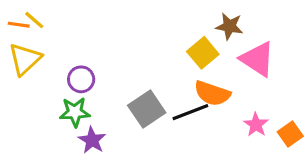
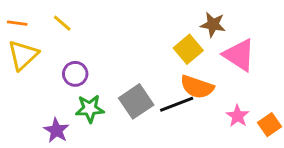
yellow line: (34, 20) -> (62, 23), moved
green star: (75, 112) -> (90, 109), moved
purple star: (92, 140) -> (56, 130), moved

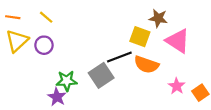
yellow square: (188, 49) -> (140, 37), turned -30
purple circle: (75, 74) -> (44, 45), moved
black line: (177, 104) -> (119, 57), moved
purple star: (56, 130) -> (57, 97), moved

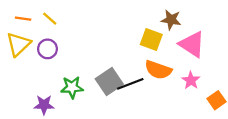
orange line: (13, 17) -> (23, 19), moved
black line: (119, 57) -> (130, 84), moved
pink star: (177, 86) -> (191, 80), moved
purple star: (57, 97) -> (44, 105), moved, turned -30

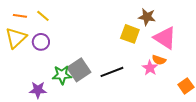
orange semicircle: (158, 70) -> (159, 60), moved, size x0.6
pink star: (191, 80) -> (150, 68), moved
gray square: (109, 82) -> (79, 70), moved

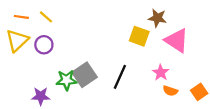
orange semicircle: (159, 60) -> (170, 91), moved
black line: (112, 72) -> (120, 77), turned -45

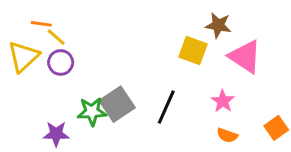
orange line: (21, 17) -> (41, 24), moved
yellow line: (46, 17) -> (56, 37), moved
orange semicircle: (170, 91) -> (227, 135), moved

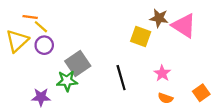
pink triangle: (245, 57) -> (184, 26), moved
gray square: (117, 104) -> (78, 64), moved
black line: (166, 107) -> (121, 78), turned -40

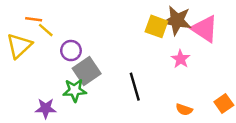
brown star: (159, 18) -> (177, 20), size x1.4
yellow square: (141, 36) -> (156, 26), moved
purple circle: (44, 45) -> (71, 51), moved
pink star: (162, 73) -> (181, 59), moved

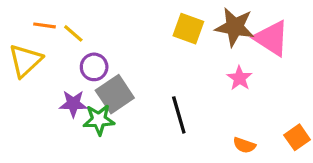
yellow square: (156, 26) -> (188, 29), moved
yellow line: (46, 30) -> (73, 33), moved
purple star: (46, 108) -> (73, 104), moved

